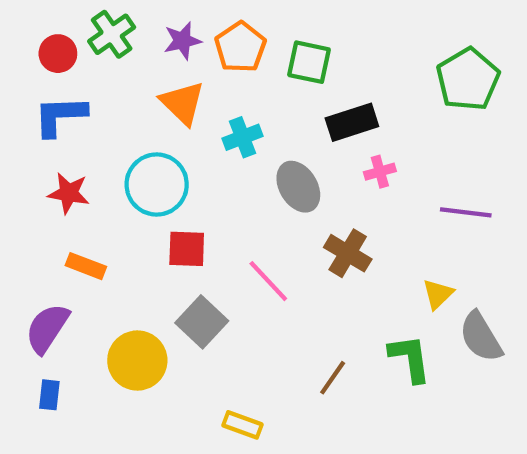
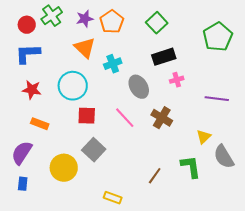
green square: (309, 62) -> (157, 23), moved, turned 35
pink line: (268, 281) -> (125, 118), moved

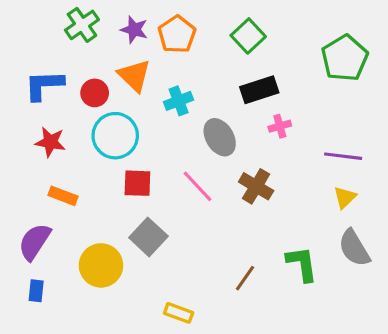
purple star: (85, 19) -> (134, 30), turned 30
red circle: (27, 25) -> (95, 93), moved
yellow triangle: (204, 137) -> (345, 197), moved

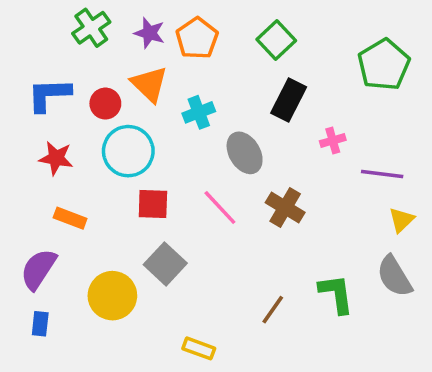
black rectangle: (259, 90) -> (289, 100), turned -45
pink cross: (280, 126) -> (333, 141), moved
yellow triangle: (345, 197) -> (401, 220), moved

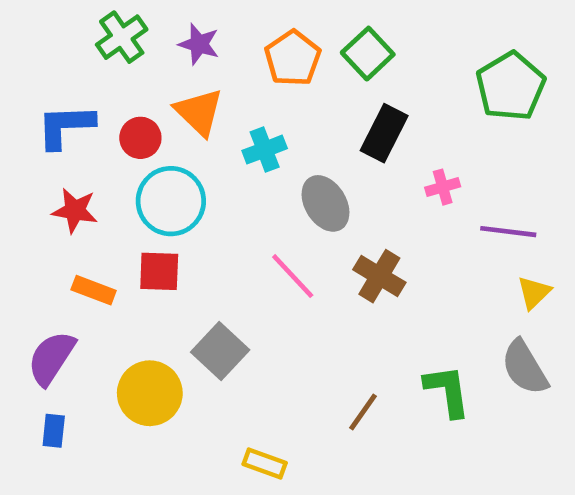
orange pentagon: (197, 38) -> (293, 58), moved
red square: (153, 204) -> (159, 271), moved

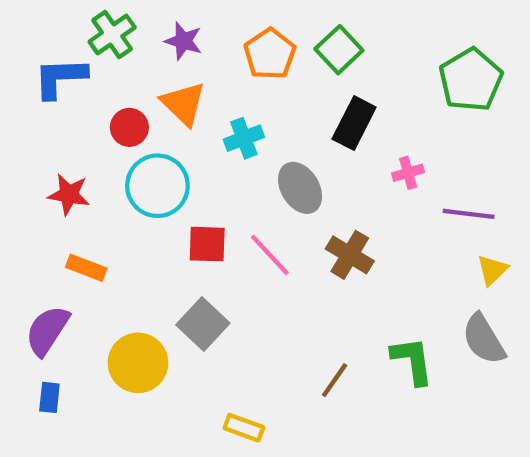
blue L-shape: (65, 126) -> (60, 78), moved
red square: (159, 271) -> (207, 244), moved

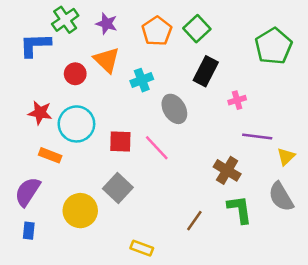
cyan circle: (157, 186) -> (76, 124), moved
purple line: (469, 214) -> (257, 137), moved
brown cross: (350, 255) -> (227, 170), moved

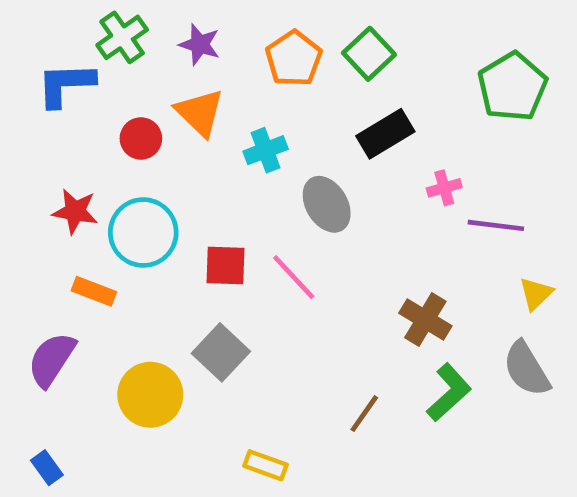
black rectangle: (206, 71) -> (385, 134), turned 32
purple line: (257, 137) -> (496, 225), moved
green L-shape: (240, 209) -> (449, 392), turned 56
blue rectangle: (29, 231) -> (47, 468), moved, turned -42

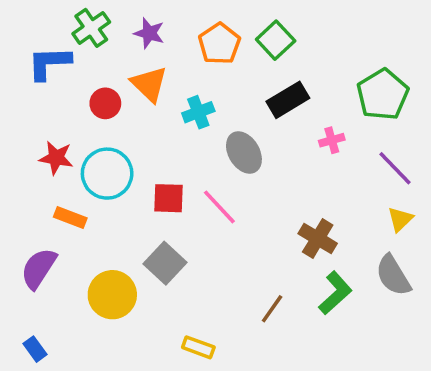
green pentagon: (512, 87) -> (383, 95), moved
purple line: (496, 225) -> (395, 168), moved, turned 39

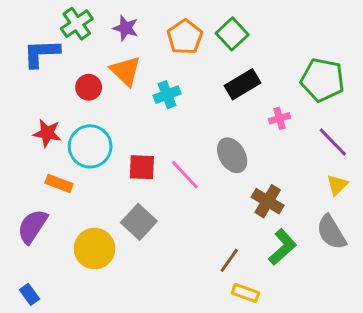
green pentagon: (383, 95) -> (322, 80), turned -30
gray ellipse: (244, 153) -> (232, 155), moved
yellow rectangle: (198, 347) -> (245, 293), moved

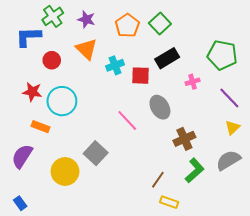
red circle: (89, 87) -> (52, 60), moved
red square: (142, 167) -> (141, 76), moved
brown cross: (268, 201) -> (184, 139), turned 35
gray semicircle: (331, 232) -> (228, 160), turned 90

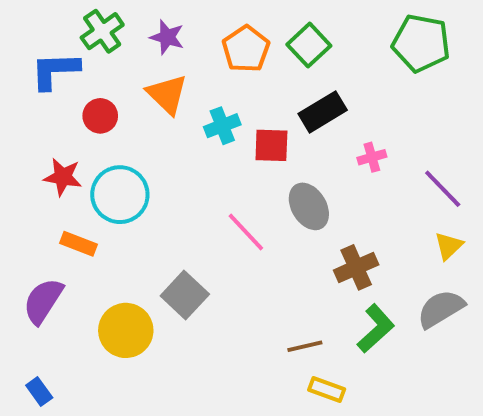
green pentagon: (222, 55) -> (421, 43), moved
brown line: (158, 180) -> (305, 346), turned 42

